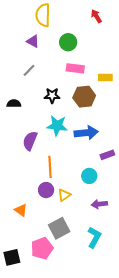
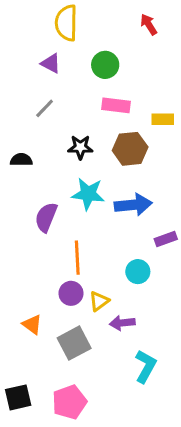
purple arrow: (99, 204) -> (122, 323), moved
gray square: (59, 228) -> (74, 343), moved
pink pentagon: (42, 248) -> (69, 402), moved

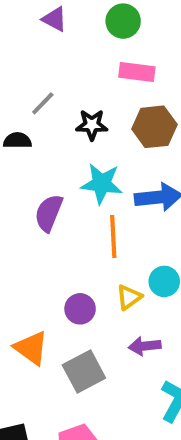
gray line: (45, 108) -> (43, 103), moved
orange line: (77, 258) -> (113, 236), moved
yellow triangle: (99, 301) -> (129, 297), moved
orange triangle: (32, 324) -> (31, 348), size x1.4

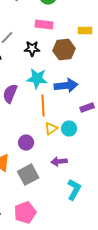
pink rectangle: (137, 72) -> (44, 25), moved
yellow triangle: (129, 297) -> (51, 129), moved

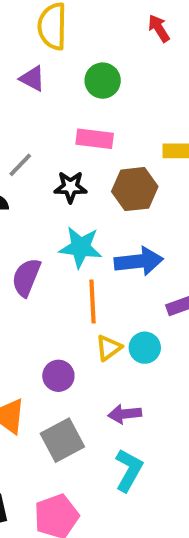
cyan L-shape: (74, 190) -> (129, 470), moved

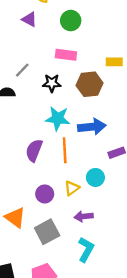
purple semicircle: (26, 277) -> (34, 150), moved
yellow triangle: (109, 348) -> (72, 188), moved

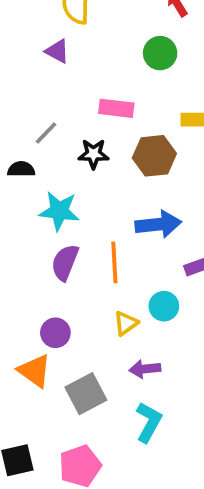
green circle: (71, 21) -> (160, 53), moved
cyan star: (58, 118) -> (59, 211), moved
purple circle: (45, 194) -> (55, 333), moved

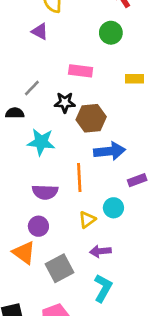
brown hexagon: (154, 156) -> (91, 118), moved
purple semicircle: (65, 262) -> (45, 192), moved, turned -110

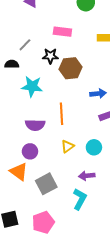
blue arrow: (110, 151) -> (98, 94), moved, size x0.7
cyan circle: (113, 208) -> (94, 147), moved
purple arrow: (100, 251) -> (87, 176), moved

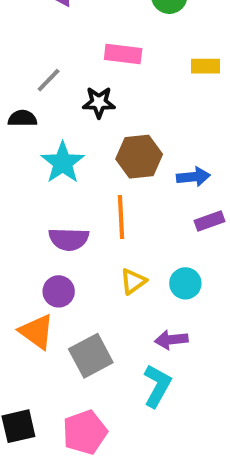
brown hexagon: (71, 68) -> (139, 157), moved
cyan star: (32, 86) -> (63, 163), turned 30

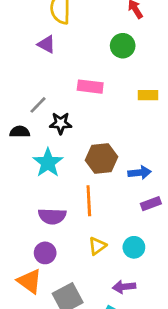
black star: (99, 102) -> (61, 123), moved

